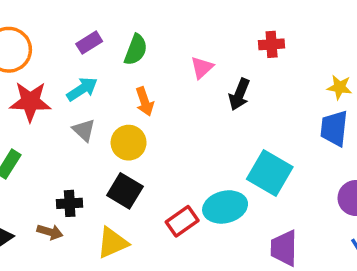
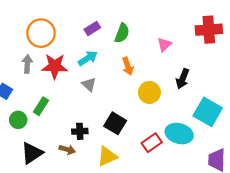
red cross: (272, 44) -> (209, 30), size x1.6
black arrow: (239, 94) -> (183, 79), moved
yellow circle: (129, 143) -> (149, 92), moved
cyan ellipse: (225, 207) -> (179, 134), turned 30

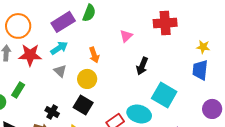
purple rectangle: (92, 29) -> (63, 22), size x1.6
green semicircle: (122, 33) -> (89, 13), moved
yellow circle: (149, 92) -> (87, 79), moved
black cross: (80, 131) -> (52, 112), turned 32

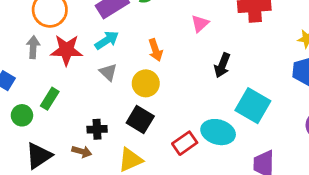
black cross: (52, 112) -> (97, 129), turned -32

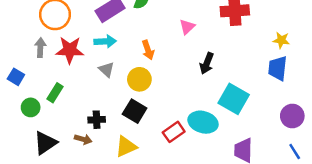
cyan arrow: (107, 40) -> (105, 41), turned 30

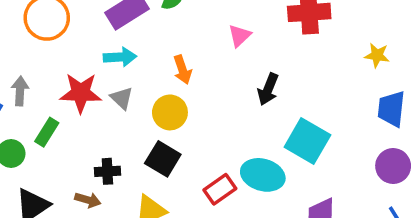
gray arrow: (40, 48) -> (20, 91), moved
red star: (70, 50) -> (81, 93), moved
blue trapezoid: (278, 68) -> (391, 109), moved

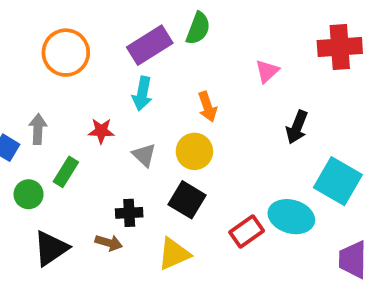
cyan arrow: (120, 57) -> (142, 94), turned 104
red star: (81, 93) -> (101, 131), size x0.6
gray triangle: (122, 98) -> (144, 155), moved

